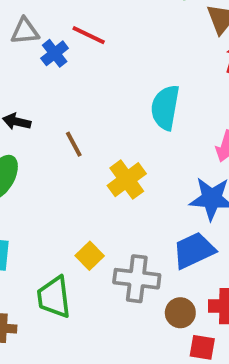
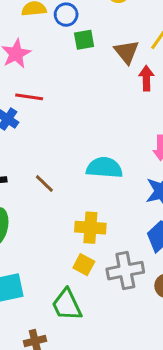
cyan semicircle: (165, 107) -> (104, 168), moved, turned 102
yellow cross: (127, 180) -> (90, 228), moved, turned -32

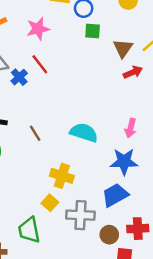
red arrow: (146, 78) -> (133, 72), turned 54
red line: (29, 97) -> (40, 64), turned 30

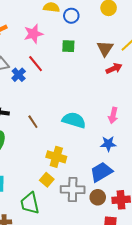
green square: (93, 31) -> (68, 46), moved
blue star: (124, 162) -> (108, 144), size x0.7
brown circle: (109, 235) -> (98, 197), moved

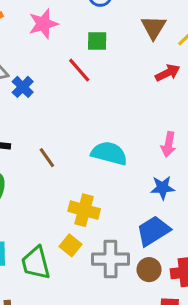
brown triangle: (105, 49) -> (154, 27), moved
red line: (36, 64) -> (79, 70), moved
green trapezoid: (30, 203) -> (36, 263), moved

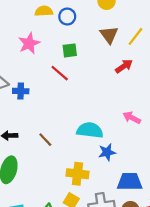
blue cross: (23, 87) -> (21, 91), turned -35
pink arrow: (168, 144) -> (132, 118), turned 114
blue star: (162, 188) -> (107, 152), moved
blue trapezoid: (153, 231) -> (130, 182), turned 40

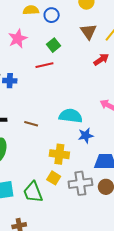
green square: (70, 50) -> (54, 45), turned -32
red line: (60, 73) -> (44, 65), turned -54
brown line: (45, 140) -> (31, 124), turned -32

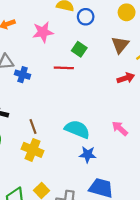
green square: (54, 45) -> (79, 49), turned -32
brown line: (31, 124) -> (33, 127), turned 40
yellow cross: (59, 154) -> (33, 150), moved

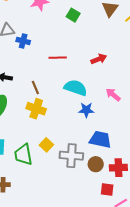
red line: (64, 68) -> (58, 58), moved
red arrow: (126, 78) -> (99, 59), moved
pink arrow: (120, 128) -> (113, 95), moved

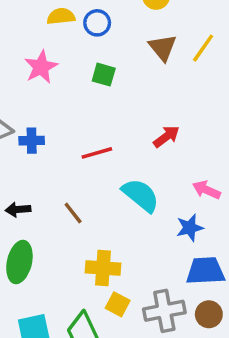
cyan semicircle: (76, 88) -> (141, 195), turned 35
yellow cross: (36, 109) -> (103, 268), moved
blue star: (86, 110) -> (190, 228), moved

